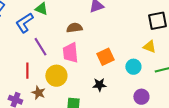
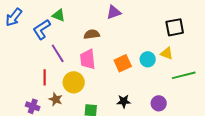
cyan circle: (133, 67) -> (148, 59), moved
black star: (99, 85) -> (124, 101), moved

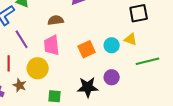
black star: (124, 101) -> (88, 87), size x1.5
purple circle: (159, 103) -> (112, 77), moved

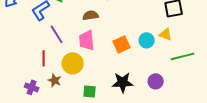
purple circle: (112, 77) -> (156, 81), moved

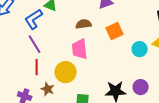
purple line: (57, 34) -> (35, 44), moved
orange square: (122, 44) -> (115, 31), moved
purple circle: (156, 81) -> (141, 87), moved

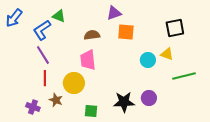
orange square: (115, 31) -> (126, 32), moved, turned 30

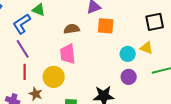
purple circle: (149, 98) -> (129, 77), moved

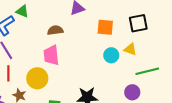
orange square: (106, 26) -> (105, 27), moved
purple circle: (129, 77) -> (132, 92), moved

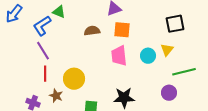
orange square: (105, 27) -> (122, 30), moved
yellow triangle: (130, 49) -> (167, 50), turned 48
pink trapezoid: (51, 55) -> (119, 56), moved

